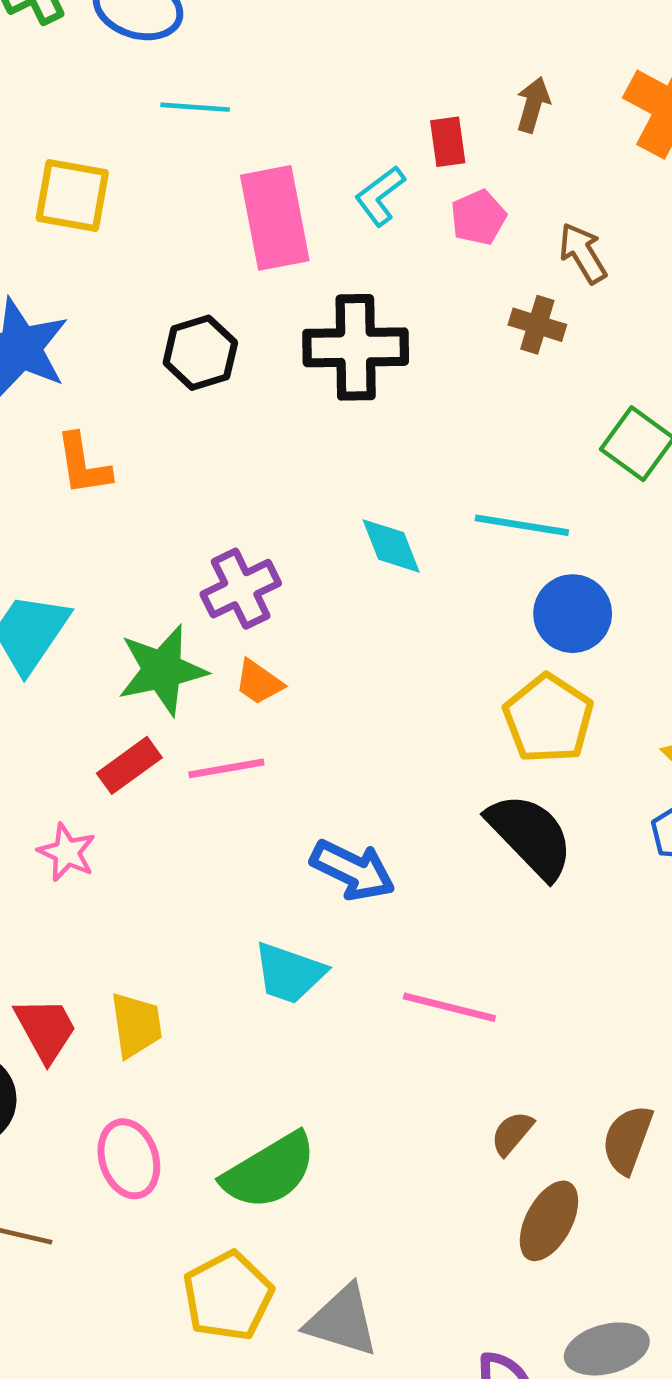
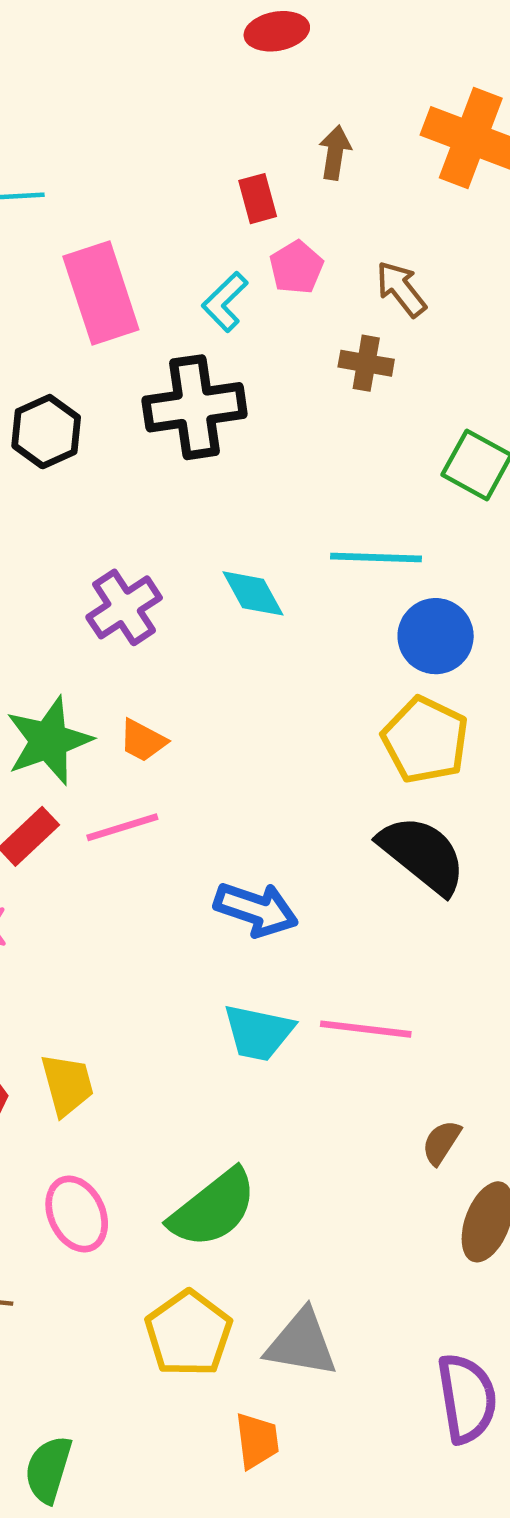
cyan L-shape: (380, 196) -> (225, 302), moved
purple cross: (241, 589) -> (124, 607), moved
cyan trapezoid: (289, 973) -> (258, 1032), moved

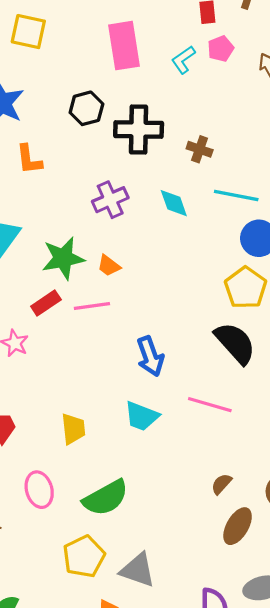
brown cross: (366, 363) -> (200, 149), moved
black cross: (195, 407) -> (139, 129), moved
blue arrow: (256, 909) -> (150, 356), turned 42
pink line: (366, 1029) -> (210, 405), moved
yellow trapezoid: (67, 1085) -> (73, 429), moved

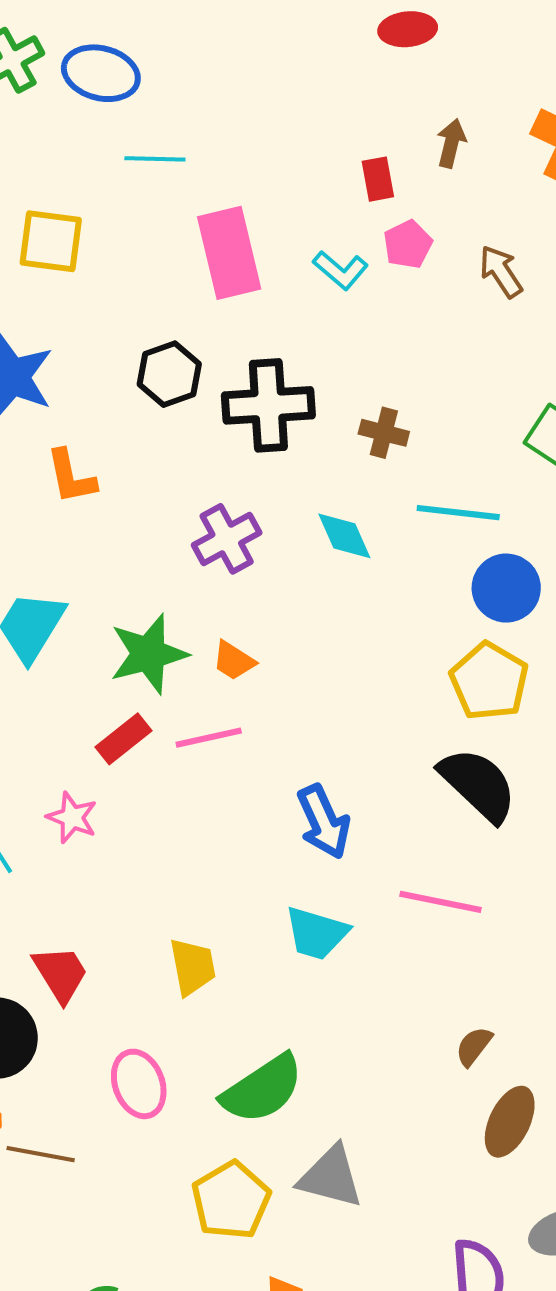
cyan L-shape: (183, 60) -> (341, 270), turned -100
gray triangle: (138, 570) -> (331, 1177), moved

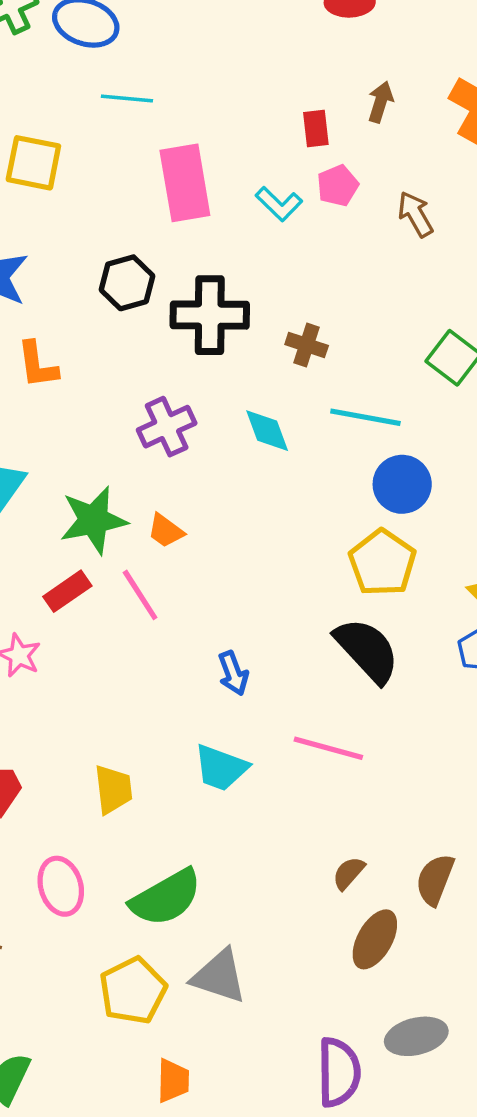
pink line: (209, 738) -> (140, 595), turned 66
blue arrow: (324, 822) -> (233, 673), size x0.7

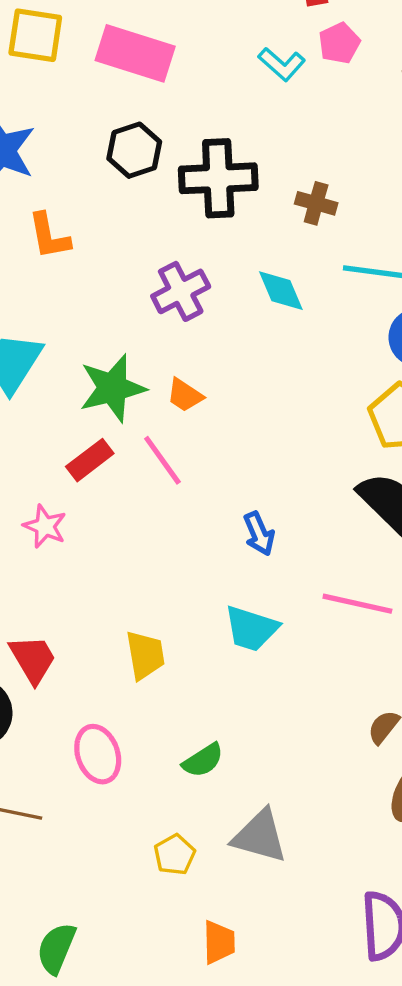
pink rectangle: (185, 183) -> (135, 53), moved, turned -60
green semicircle: (166, 898) -> (203, 760), size x0.6
yellow pentagon: (133, 991) -> (175, 855), size x0.6

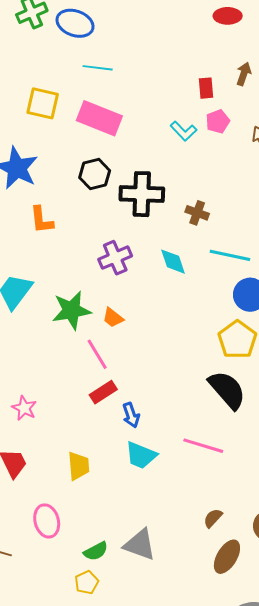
red rectangle: (90, 460) -> (103, 392), moved
pink star: (45, 526) -> (24, 408), moved
blue arrow: (259, 534) -> (131, 415), moved
green semicircle: (203, 760) -> (96, 551), moved
gray triangle: (260, 836) -> (140, 545), moved

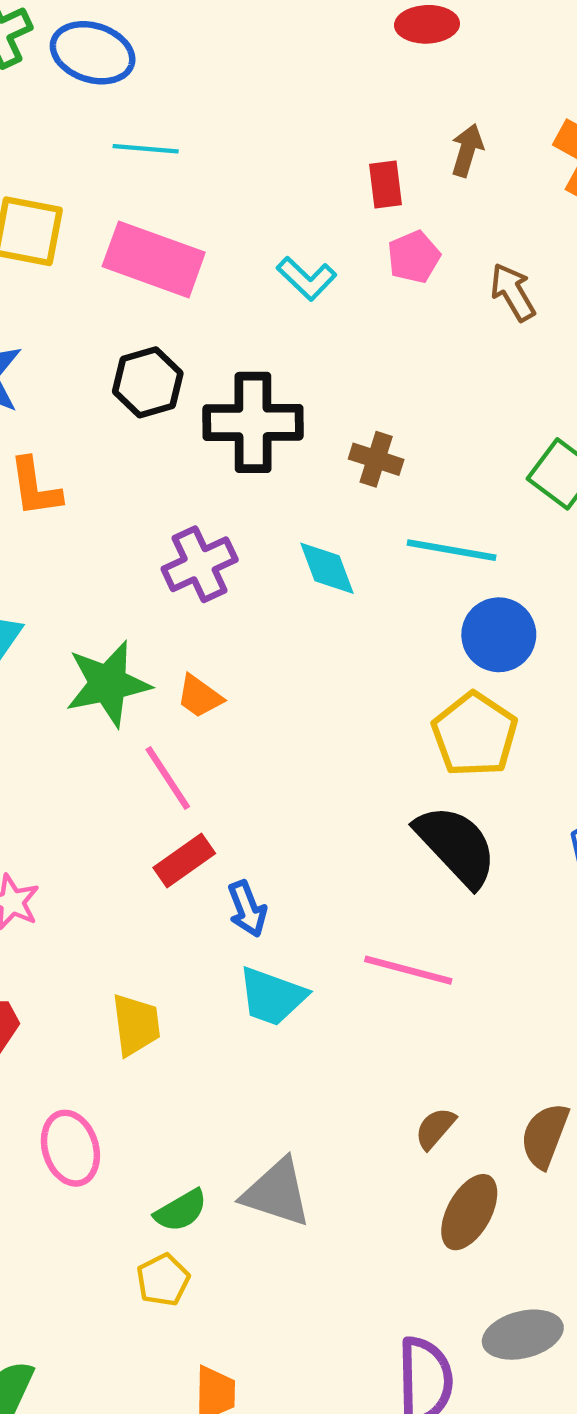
cyan L-shape: (184, 131) -> (307, 278), moved

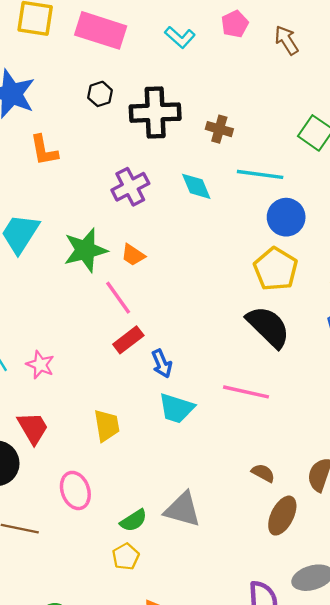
black hexagon: (148, 382) -> (100, 94), size x0.7
brown semicircle: (435, 1128) -> (263, 473), turned 80

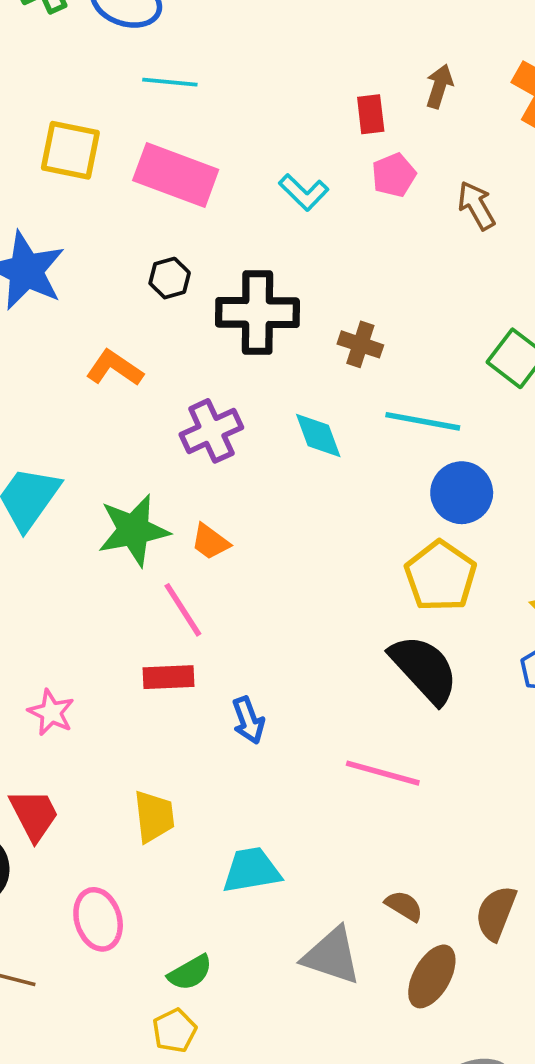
orange L-shape: (44, 150) -> (115, 368), moved, turned 132
red rectangle: (128, 340) -> (168, 677), moved, turned 32
cyan trapezoid: (176, 408) -> (252, 870), moved, turned 150
gray triangle: (183, 509) -> (332, 956), moved

